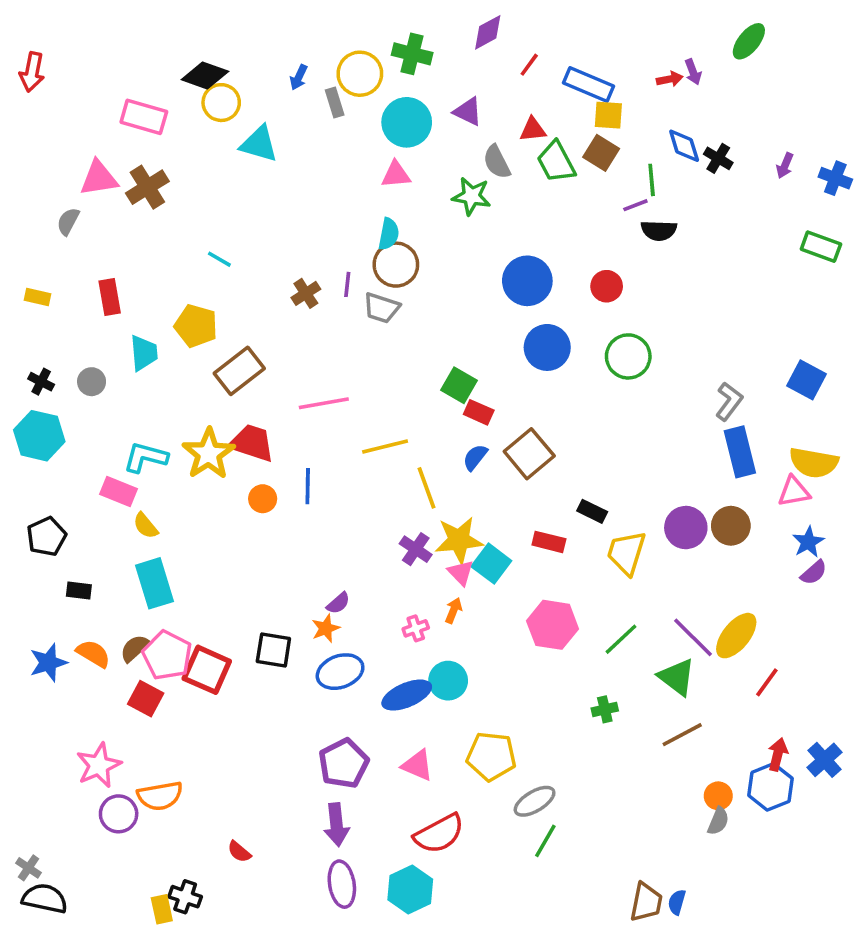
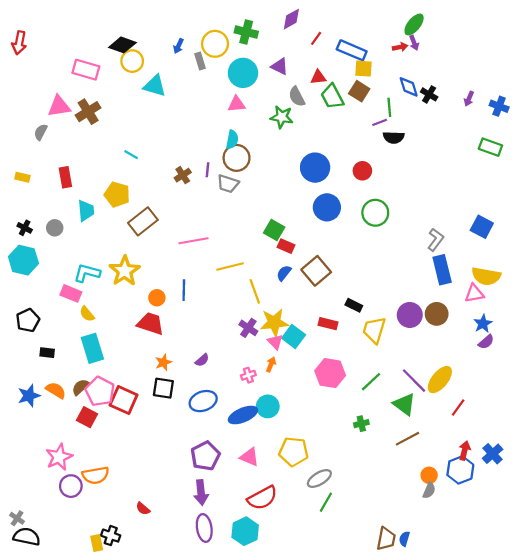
green ellipse: (749, 41) -> (414, 24), moved
red trapezoid: (252, 443) -> (150, 324), moved
orange star: (326, 628) -> (163, 362), moved

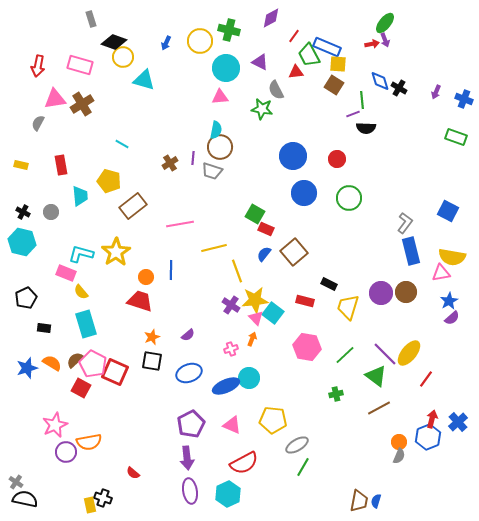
red arrow: (19, 43) -> (38, 66), moved
gray rectangle: (200, 61) -> (91, 19), moved
green trapezoid: (332, 97) -> (309, 55), moved

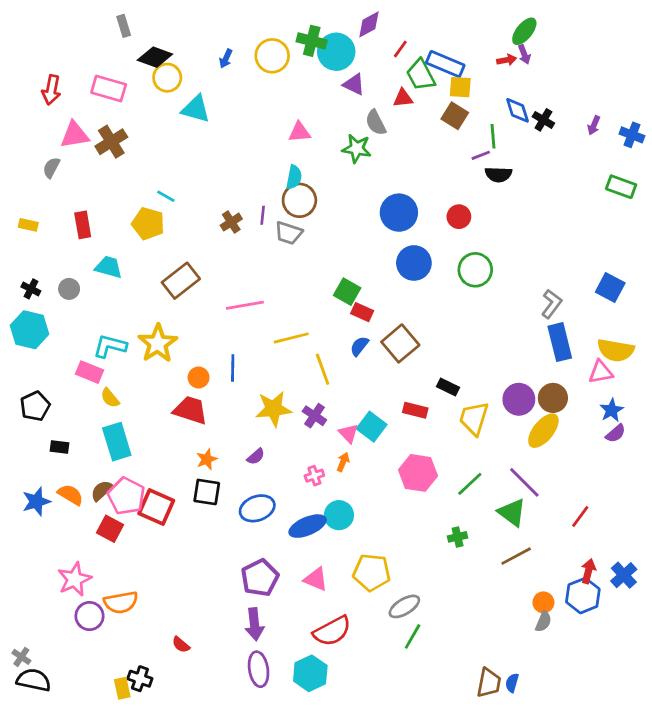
cyan circle: (226, 68) -> (336, 52), moved
yellow pentagon: (109, 181) -> (148, 223), moved
cyan trapezoid: (80, 196) -> (109, 267), turned -70
yellow star: (255, 300) -> (274, 409), moved
yellow ellipse: (409, 353) -> (543, 431), moved

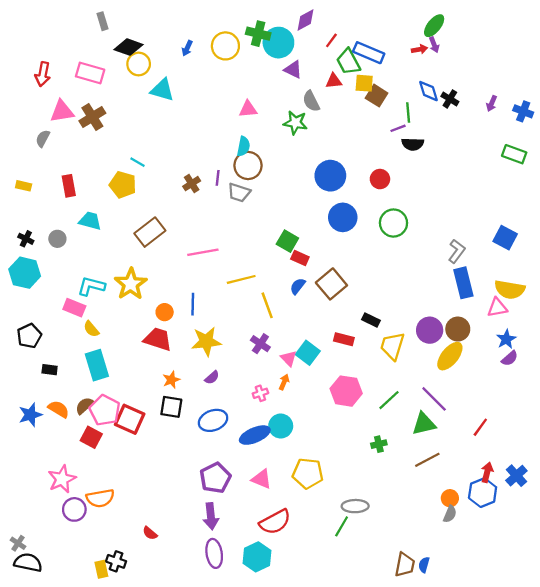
yellow square: (460, 87) -> (364, 83), moved
yellow star: (274, 409) -> (206, 341), moved
green triangle: (512, 512) -> (424, 424), turned -50
gray ellipse: (404, 606) -> (355, 506), moved, turned 30

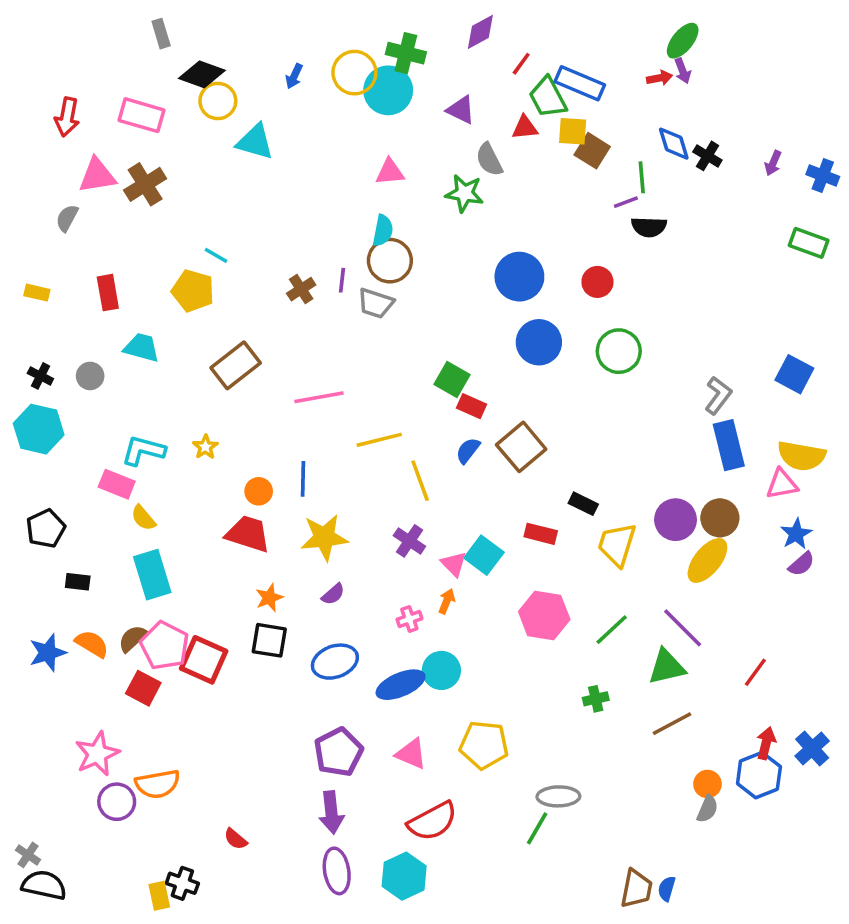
cyan circle: (278, 43) -> (388, 90), moved
yellow star: (131, 284) -> (205, 447), size x0.5

